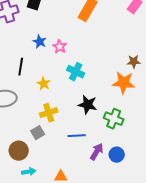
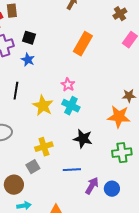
blue star: (40, 42) -> (28, 60), moved
pink star: (60, 47) -> (68, 85), moved
black line: (21, 67) -> (16, 91), moved
yellow star: (44, 84) -> (43, 106), moved, size x1.5
green cross: (114, 119) -> (122, 153), moved, turned -30

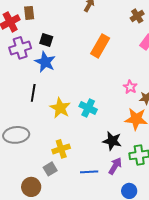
blue star: (28, 60) -> (45, 62), size x1.5
pink star: (68, 85) -> (130, 87), moved
black star: (83, 139) -> (112, 141), moved
purple arrow: (92, 186) -> (115, 166), moved

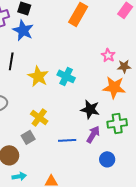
yellow cross: (61, 149) -> (39, 117), turned -36

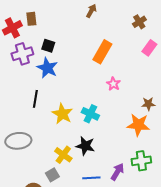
pink star: (108, 55) -> (113, 84), moved
black star: (90, 109) -> (85, 146), moved

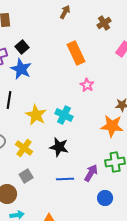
brown cross: (139, 22) -> (104, 23), moved
black square: (48, 46) -> (22, 47), turned 32
orange rectangle: (102, 52) -> (76, 53), turned -55
yellow cross: (63, 155) -> (24, 148), moved

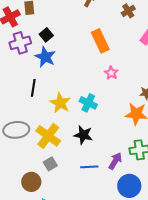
yellow cross: (24, 148) -> (48, 136), size x1.4
blue circle: (105, 198) -> (129, 186), size x1.5

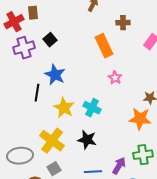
brown cross: (128, 11) -> (123, 23), moved, turned 32
blue star: (45, 57) -> (55, 75), moved
gray ellipse: (16, 130) -> (20, 156), moved

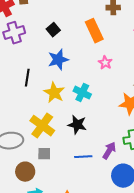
black square: (50, 40) -> (53, 30), moved
blue star: (55, 75) -> (58, 60), moved, turned 30
gray square: (54, 169) -> (44, 154), turned 32

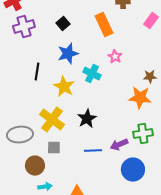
cyan cross: (82, 93) -> (92, 74), moved
black star: (77, 125) -> (87, 119), turned 30
purple arrow: (109, 151) -> (119, 145), turned -144

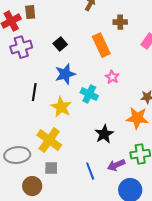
black star: (87, 119) -> (104, 134), moved
blue line: (93, 151) -> (90, 171), turned 72

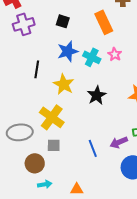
black square: (60, 44) -> (63, 21), turned -32
cyan cross: (89, 94) -> (92, 57), moved
black star: (104, 134) -> (97, 95), moved

